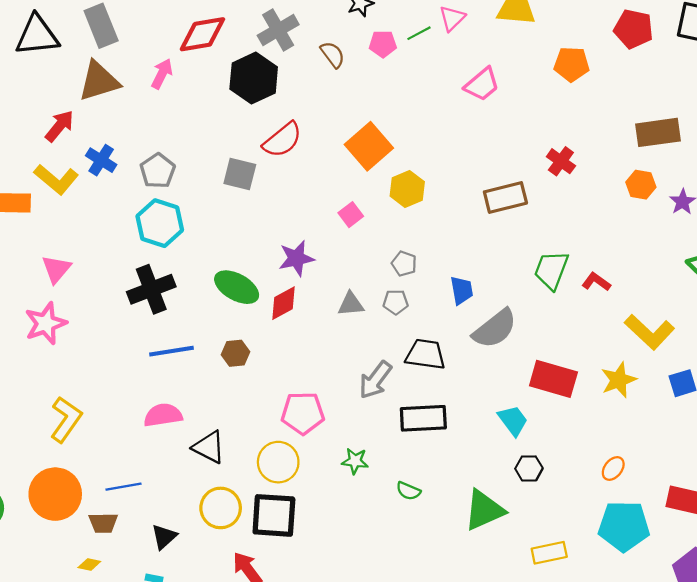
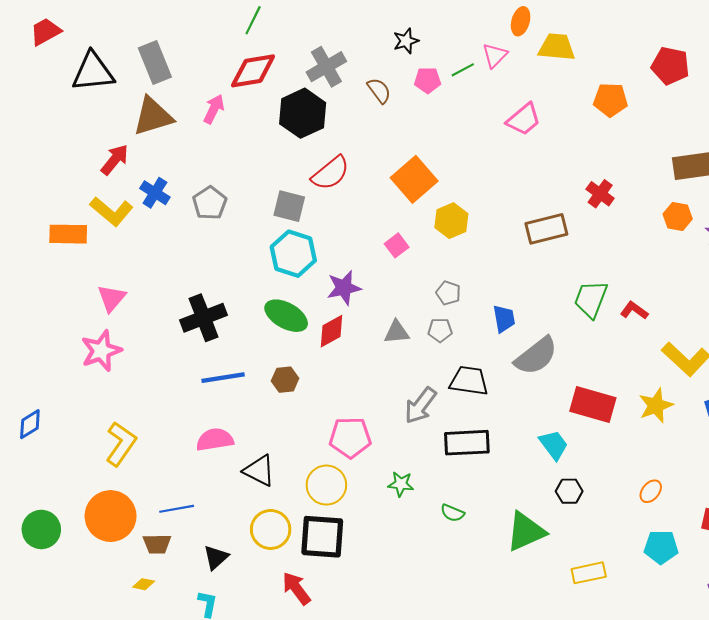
cyan hexagon: (160, 223) -> (293, 254), moved
cyan pentagon: (624, 526) -> (661, 547), size x0.7

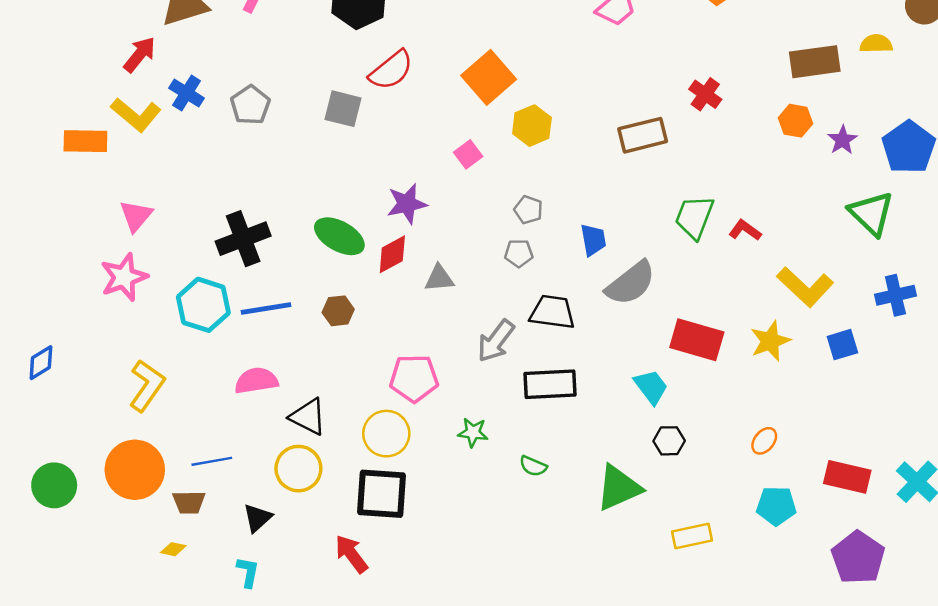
cyan hexagon: (293, 254) -> (203, 305), moved
gray triangle: (397, 332) -> (439, 278), moved
yellow circle: (271, 529) -> (298, 469), moved

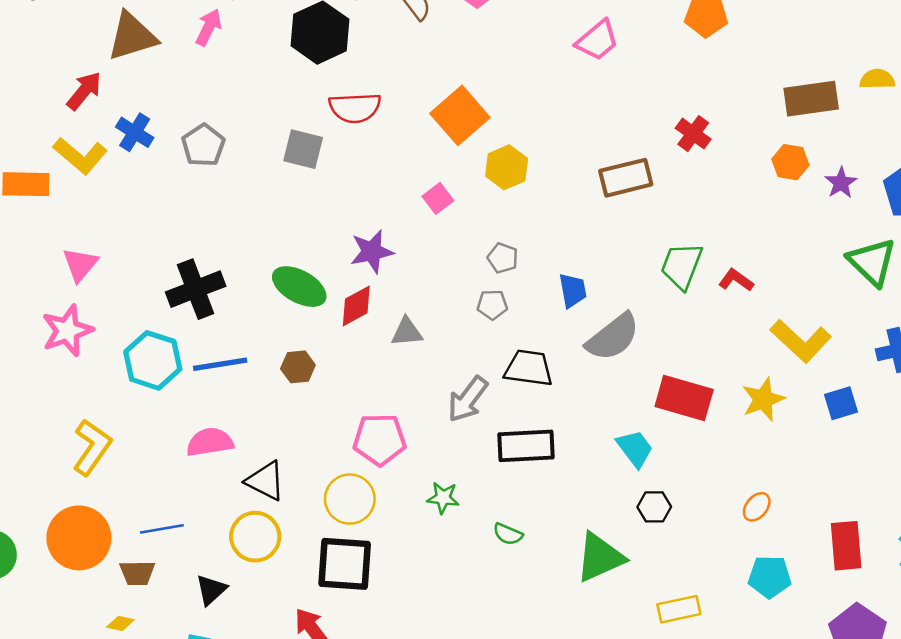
red semicircle: (391, 70) -> (355, 108), turned 36
red rectangle: (847, 477) -> (846, 546), turned 72

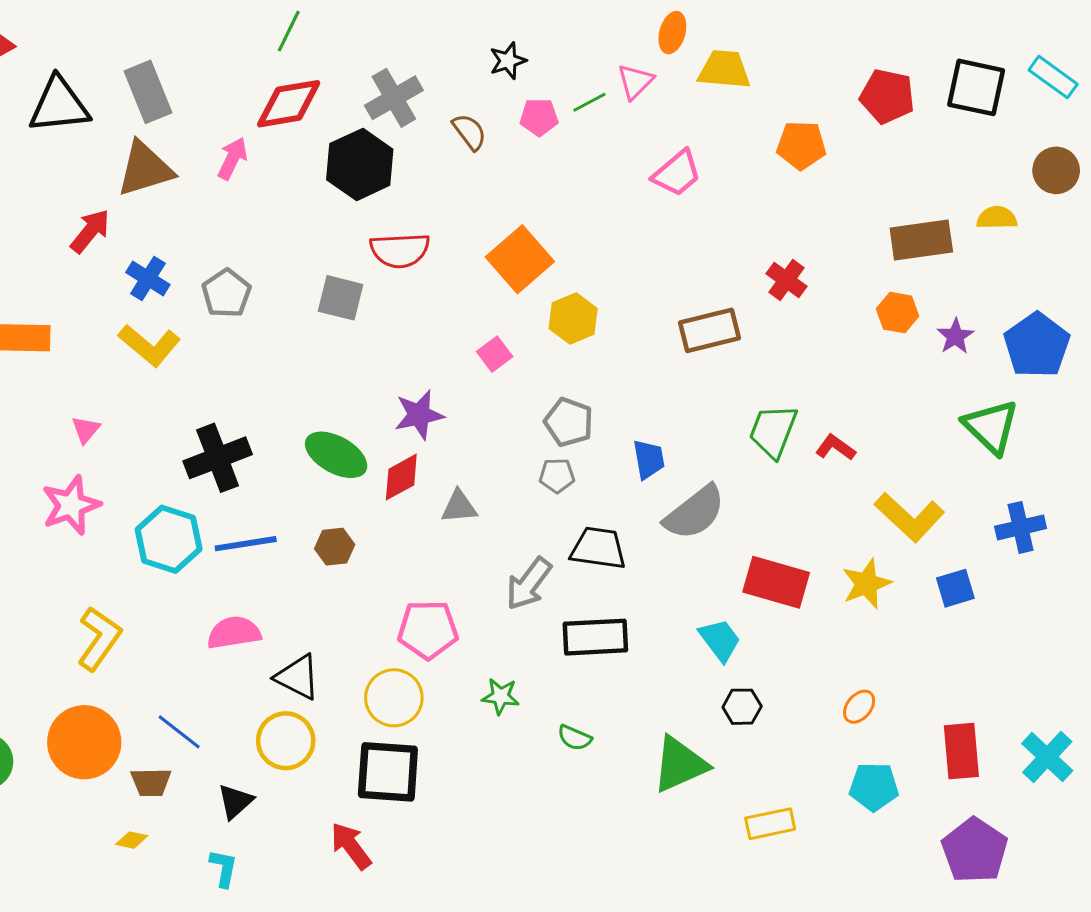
yellow L-shape: (80, 156) -> (149, 345), moved
gray pentagon: (503, 258) -> (569, 422), size x1.4
pink triangle: (80, 265) -> (86, 430), size x0.7
blue line: (162, 529) -> (179, 732), turned 48

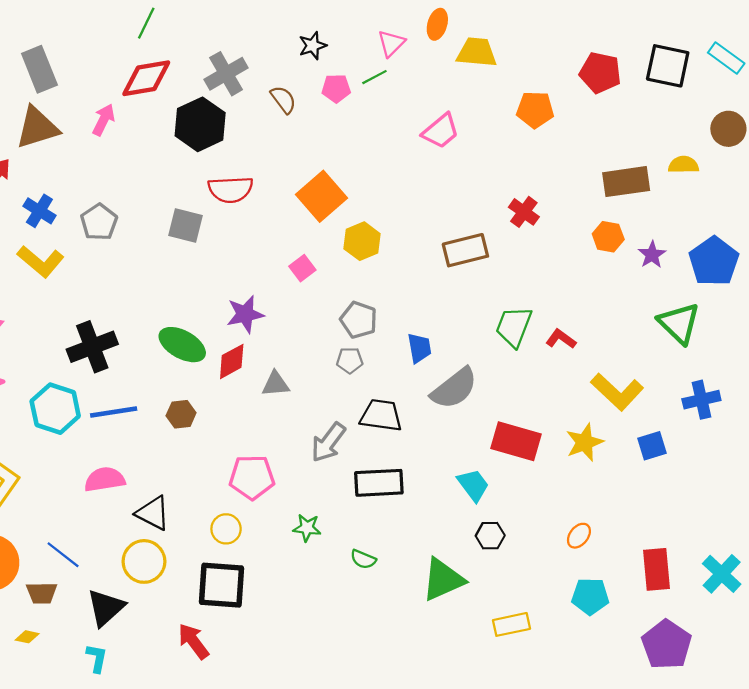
pink triangle: (635, 81) -> (391, 43), moved
yellow circle: (394, 698) -> (226, 529), size x0.7
black triangle: (235, 801) -> (106, 608), size x1.4

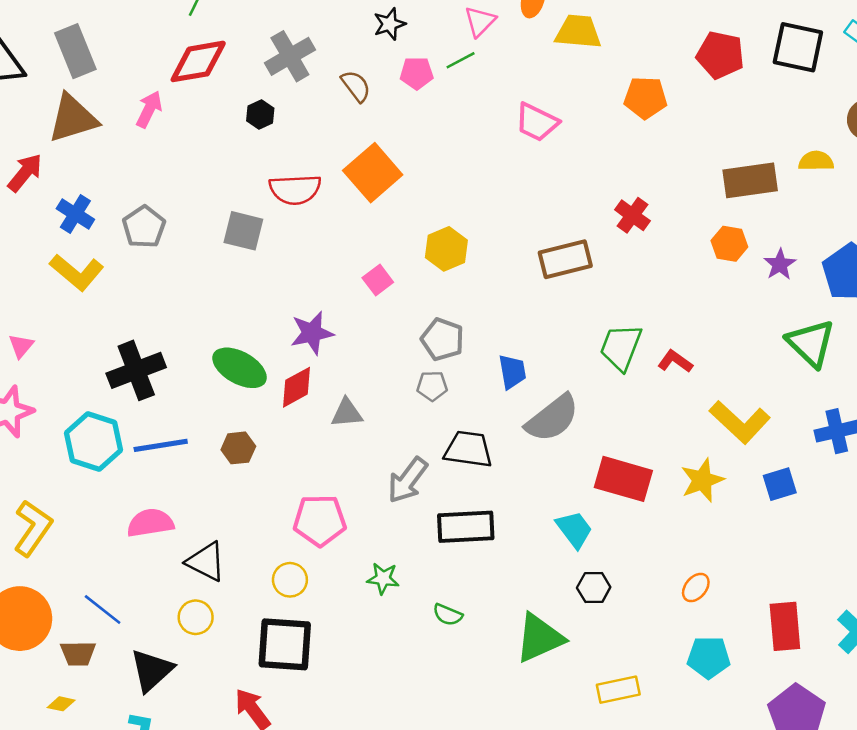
black hexagon: (200, 124) -> (260, 114), size x0.5
pink trapezoid: (441, 131) -> (537, 122), turned 66
orange square: (322, 196) -> (373, 173), moved
yellow circle: (144, 561) -> (196, 617), size x0.7

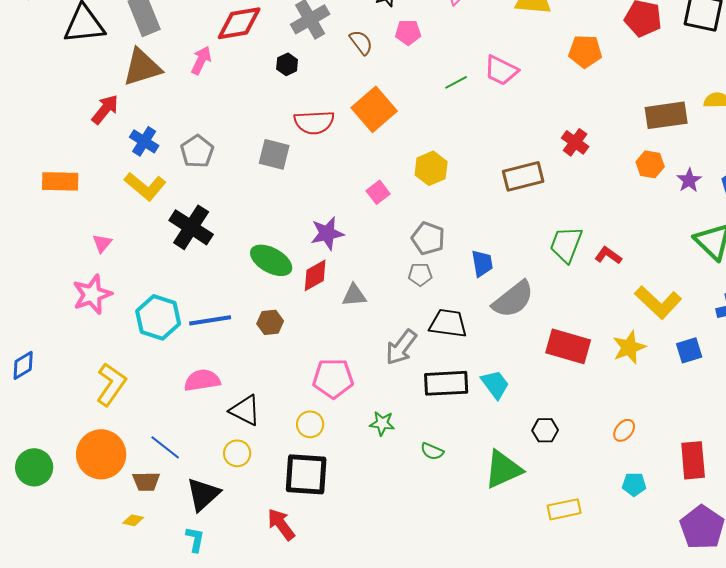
green line: (461, 60) -> (456, 82), moved
black cross: (136, 370) -> (191, 227), moved, turned -36
cyan trapezoid: (574, 529) -> (495, 384), moved
cyan pentagon: (709, 657) -> (634, 484), size x0.7

